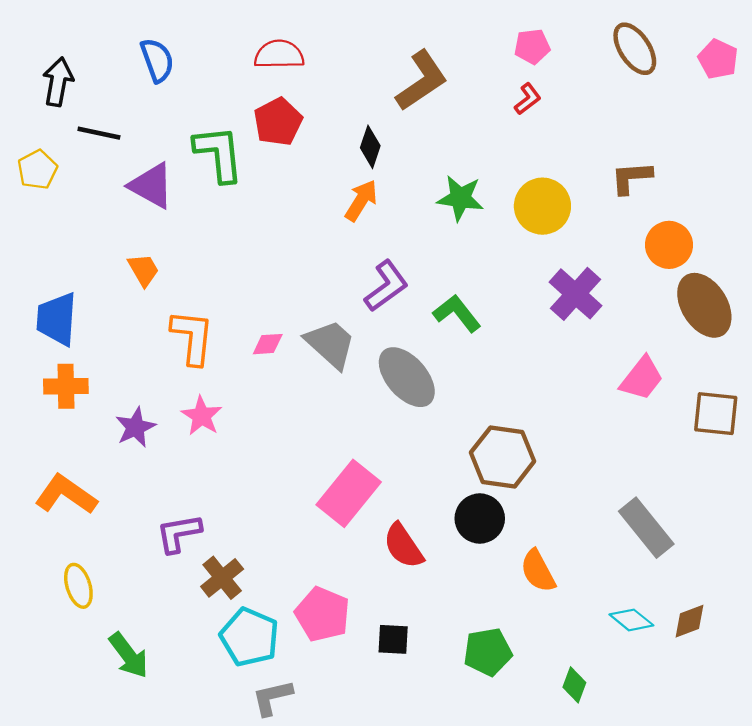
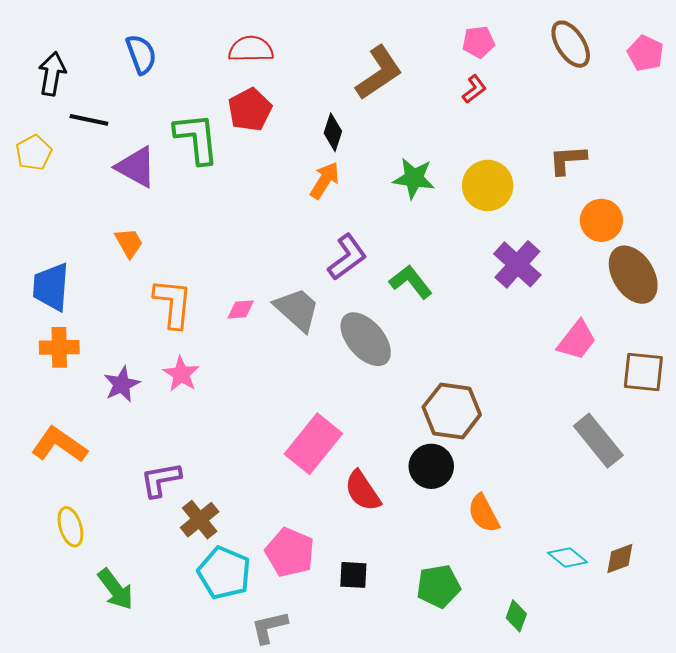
gray rectangle: (646, 528) -> (598, 441), moved
gray L-shape: (272, 697) -> (269, 627), moved

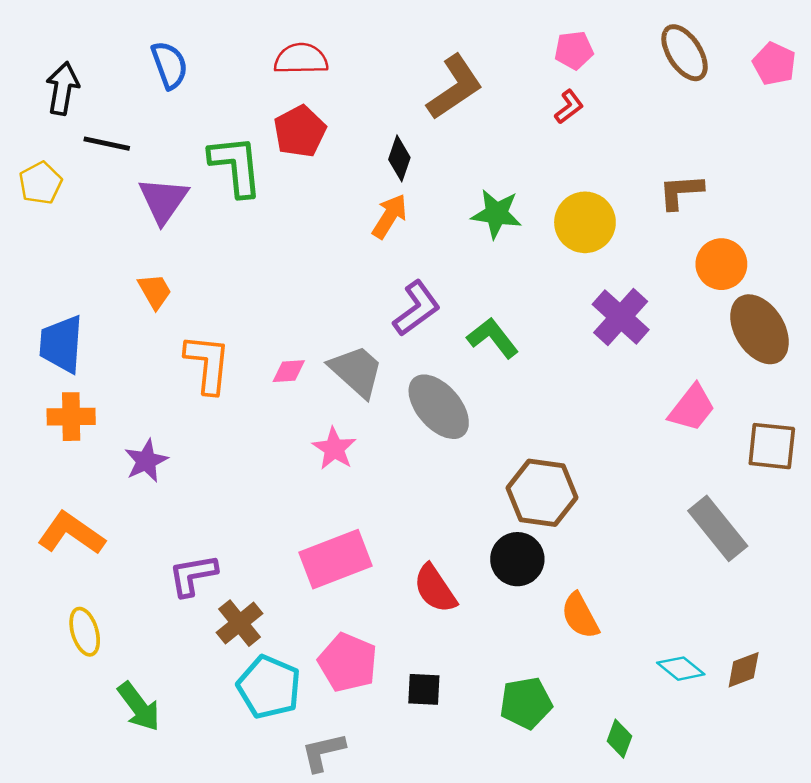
purple triangle: (136, 167) -> (163, 200), turned 36
pink star: (181, 374) -> (334, 449), moved
pink rectangle: (313, 444) -> (335, 559), moved, turned 30

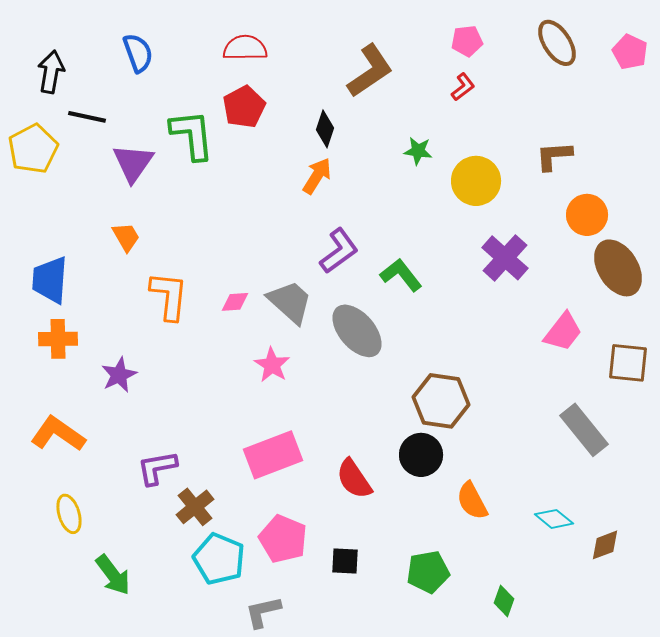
yellow pentagon: (40, 183) -> (33, 149), size x1.4
green star: (496, 214) -> (418, 151), moved, size x0.7
cyan diamond: (681, 669) -> (554, 519), moved

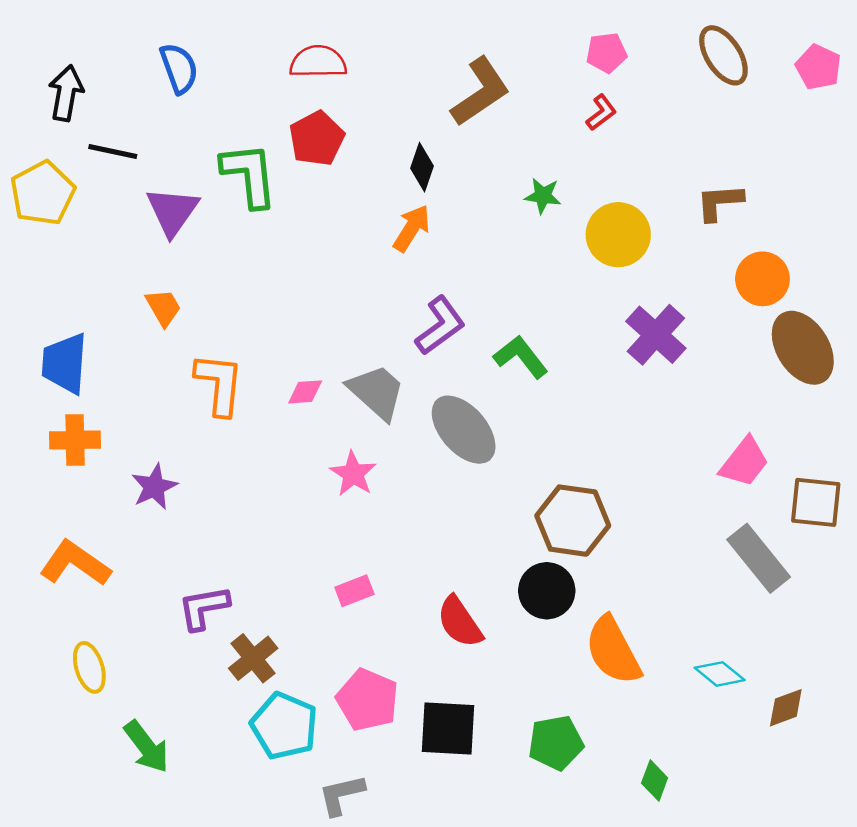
pink trapezoid: (563, 332) -> (744, 462), moved
brown square: (628, 363) -> (816, 502), moved
pink rectangle: (273, 455) -> (354, 591), size x0.5
orange semicircle: (472, 501) -> (613, 651), size x1.4
black square: (345, 561) -> (448, 728), size x1.6

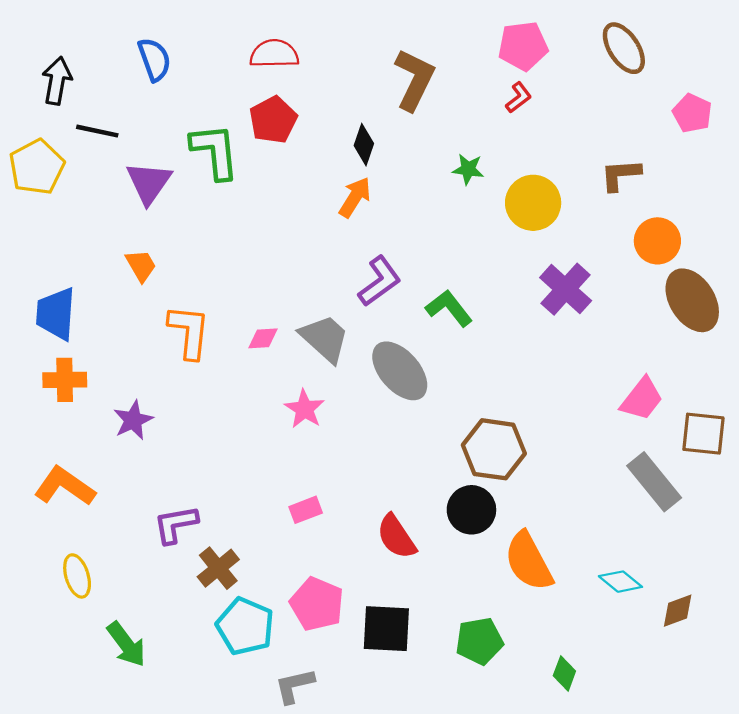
pink pentagon: (607, 53) -> (523, 46), size x1.4
pink pentagon: (818, 67) -> (692, 113), moved
brown L-shape: (480, 92) -> (414, 80), turned -30

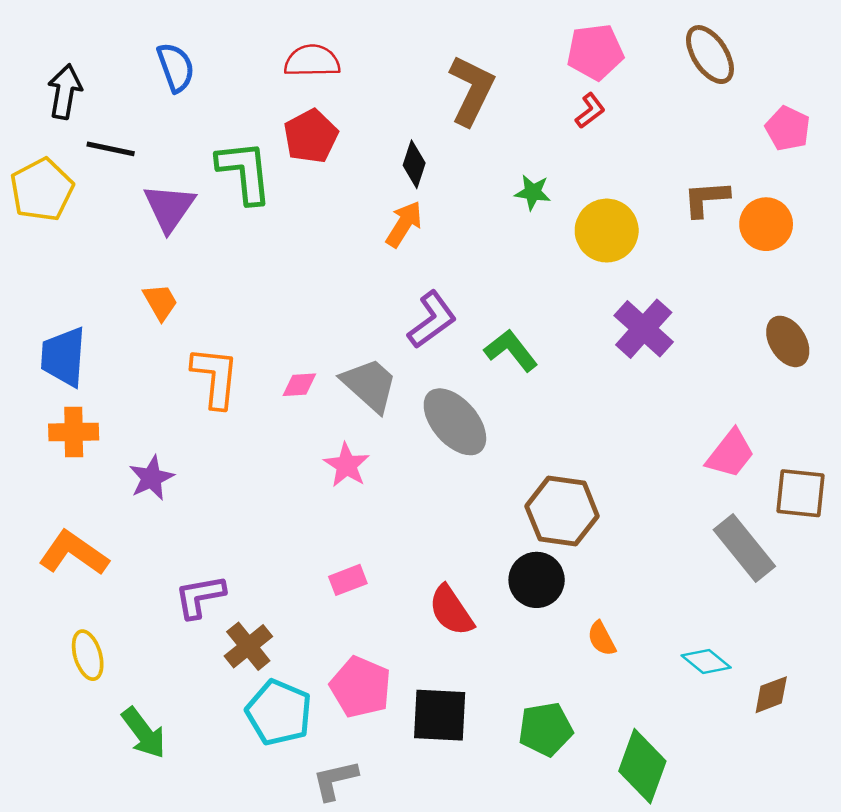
orange circle: (657, 241) -> (766, 224), moved
brown ellipse: (692, 300) -> (788, 341), size x0.7
orange semicircle: (529, 561) -> (602, 639), size x0.5
green diamond: (564, 673) -> (642, 766), size x1.8

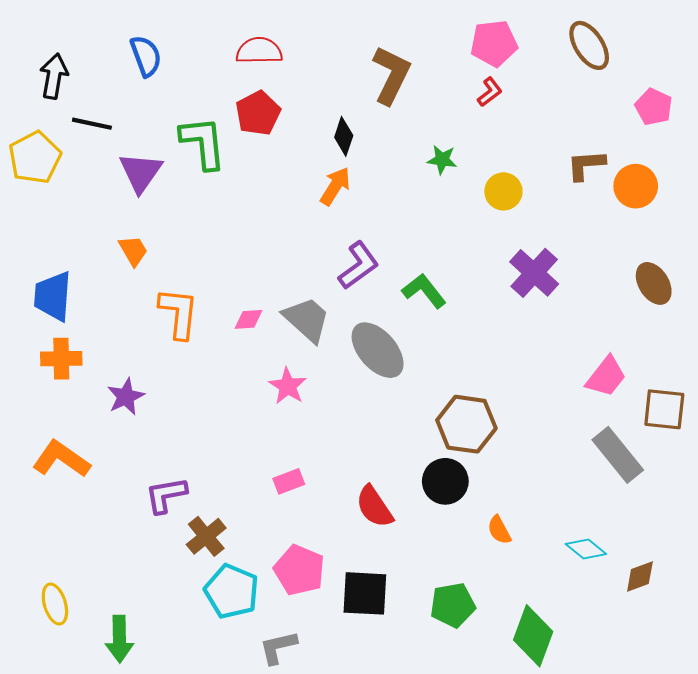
yellow circle: (607, 231) -> (503, 191), size x0.7
yellow ellipse: (88, 655) -> (55, 604), moved
green arrow: (144, 733) -> (119, 639), moved, turned 36

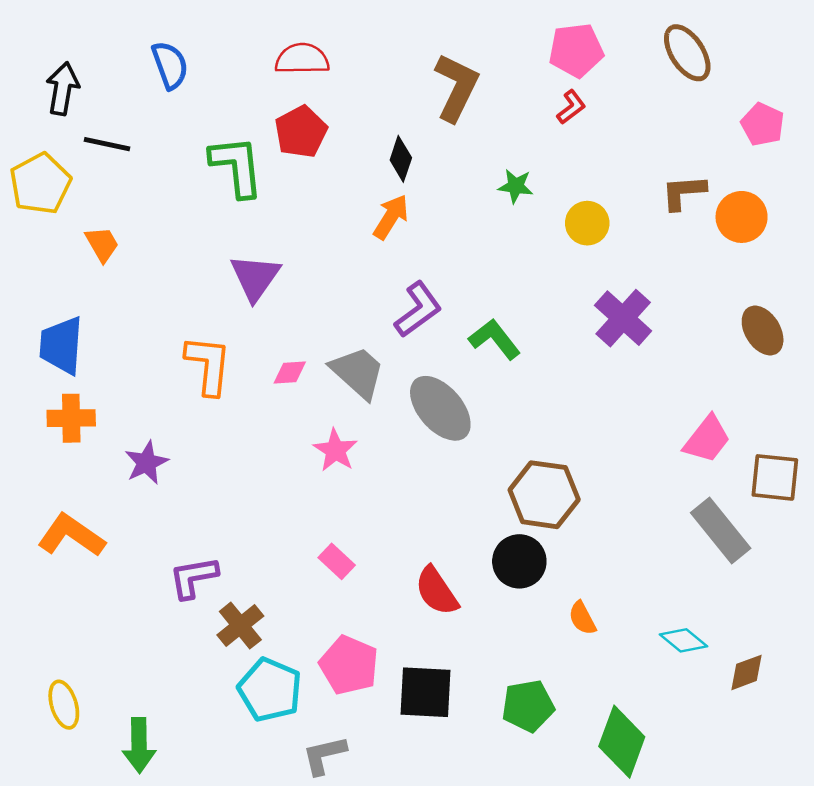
purple triangle: (141, 172) -> (255, 277), moved
orange trapezoid: (133, 251) -> (102, 244), moved
pink rectangle: (289, 481) -> (337, 561), turned 64

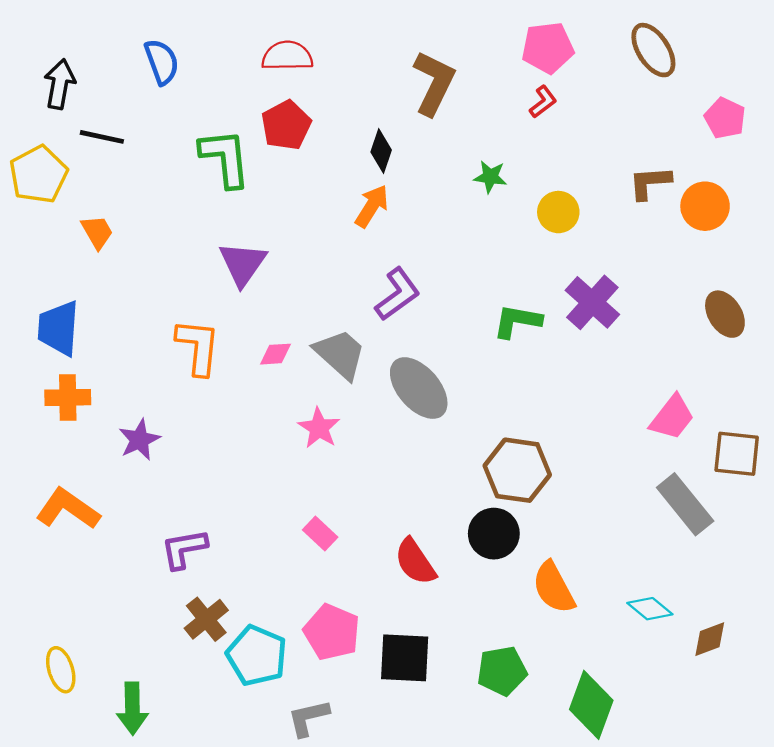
green L-shape: (495, 339) -> (517, 321), moved, turned -42
orange semicircle: (582, 618) -> (554, 588), size x1.6
brown cross: (240, 626) -> (206, 619), moved

